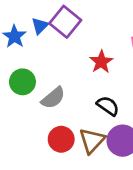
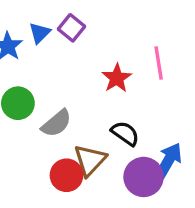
purple square: (65, 22) -> (72, 28), size x0.7
brown triangle: (92, 141) -> (90, 160), moved

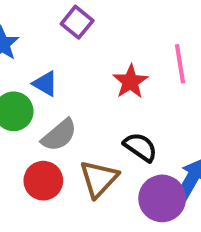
blue triangle: (40, 33) -> (45, 84), moved, turned -45
red circle: (67, 175) -> (43, 181), moved

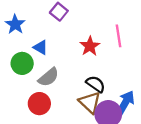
brown triangle: (99, 179) -> (90, 102), moved, turned -30

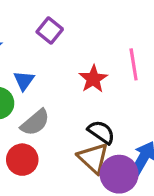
blue triangle: (40, 47) -> (24, 81), turned 35

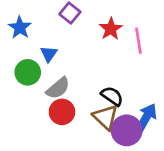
red star: (93, 79) -> (111, 29), moved
red circle: (22, 160) -> (62, 112), moved

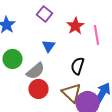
blue triangle: (49, 54) -> (48, 46), moved
black semicircle: (112, 96) -> (78, 66), moved, turned -108

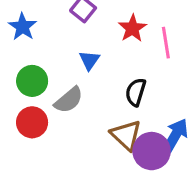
red circle: (38, 89) -> (32, 122), moved

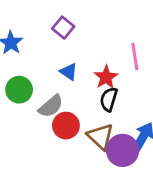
red star: (132, 28) -> (106, 77), moved
blue triangle: (89, 60) -> (69, 72), turned -30
red circle: (32, 122) -> (66, 126), moved

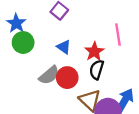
green circle: (19, 90) -> (23, 42), moved
red circle: (66, 126) -> (67, 78), moved

